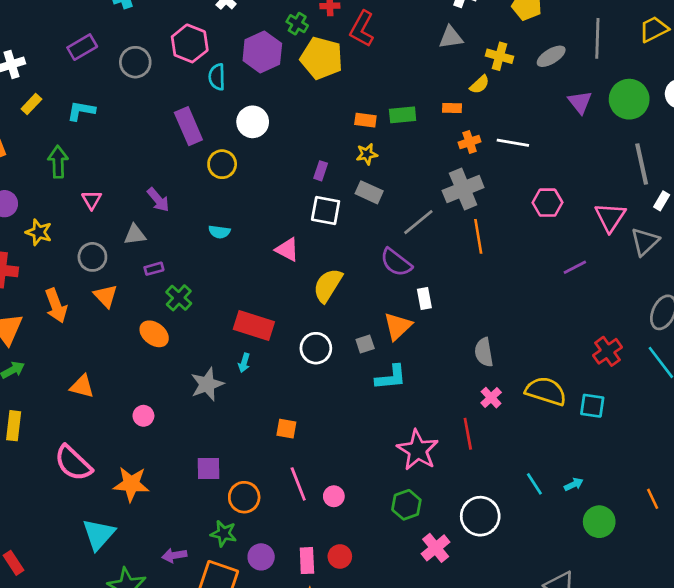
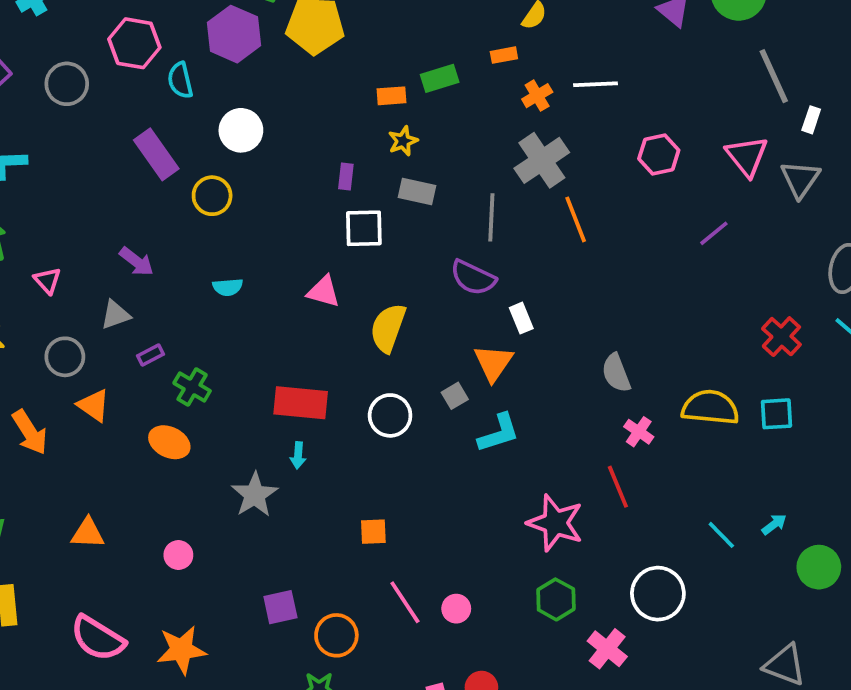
gray line: (418, 222) -> (491, 217), turned -36

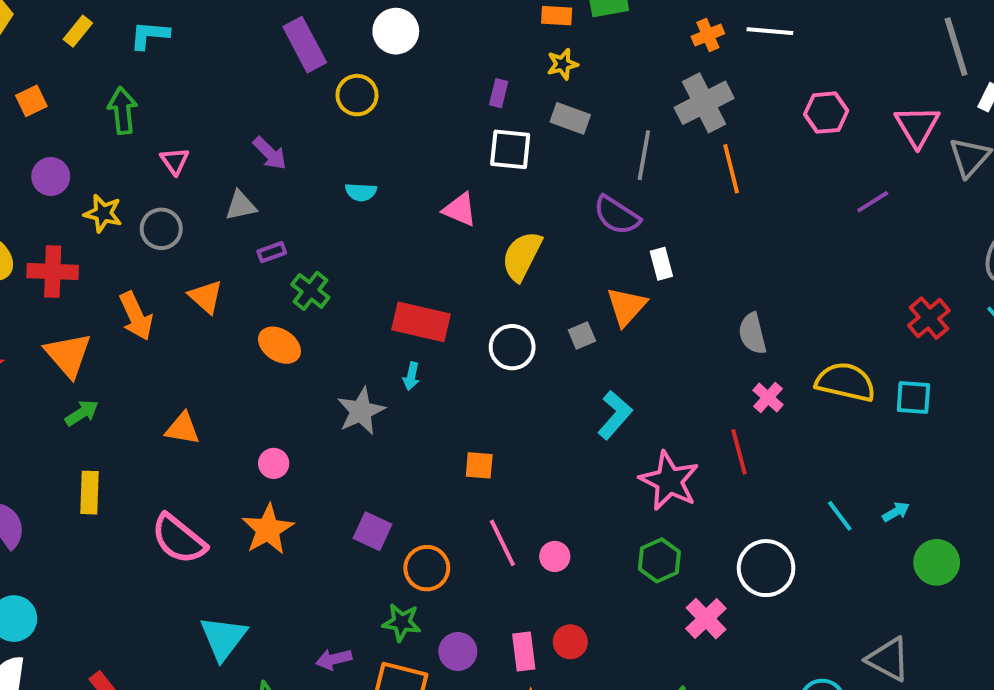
gray circle: (65, 357) -> (161, 229), moved
cyan L-shape: (499, 433) -> (615, 415), moved, turned -39
purple square: (280, 607) -> (373, 531), turned 30
orange star: (181, 650) -> (268, 529), moved, turned -30

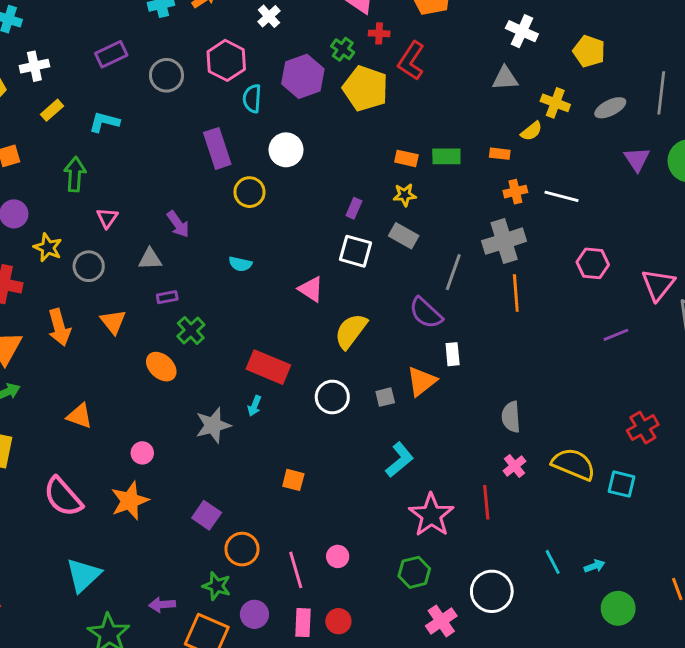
pink line: (502, 543) -> (296, 570), moved

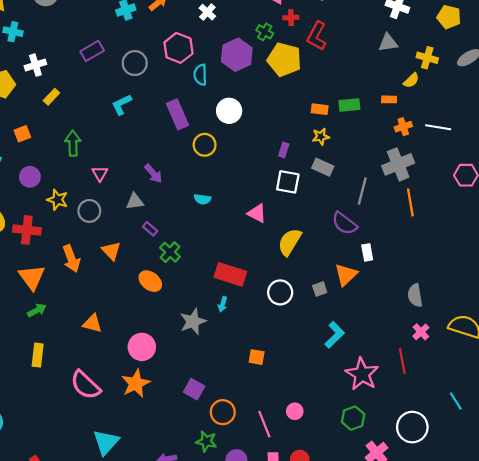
cyan L-shape: (104, 122) -> (122, 105), moved, turned -35
purple rectangle: (167, 297) -> (150, 229), turned 56
pink circle: (142, 453) -> (142, 347), size x1.6

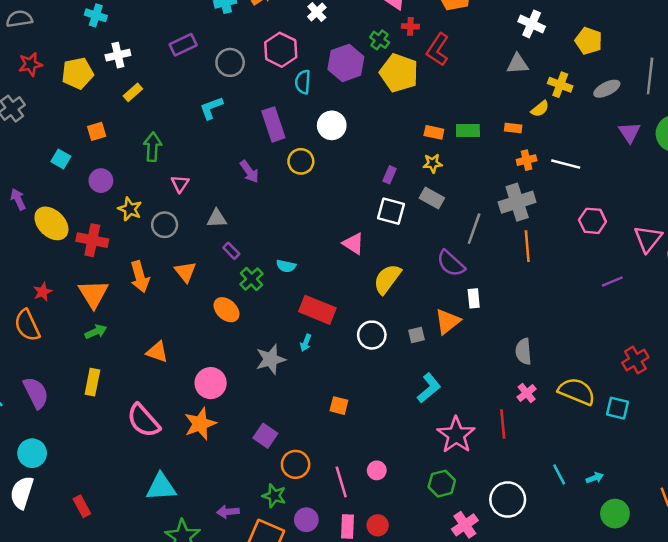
purple arrow: (153, 173) -> (249, 172), moved
cyan semicircle: (202, 199) -> (286, 266), moved
cyan triangle: (106, 442) -> (161, 487), turned 40

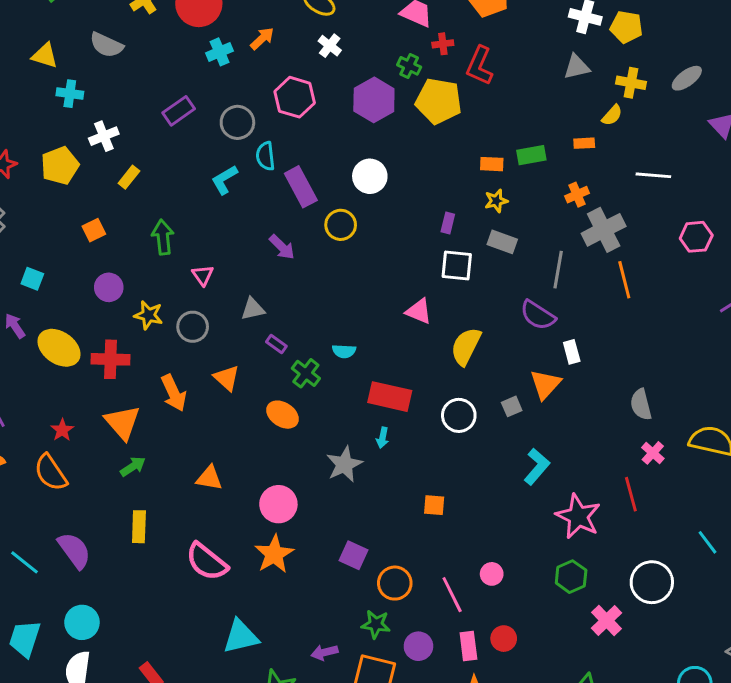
yellow pentagon: (589, 41) -> (626, 27), moved
cyan semicircle: (303, 82) -> (265, 156), moved
cyan square: (61, 159) -> (32, 279), moved
orange cross: (527, 160) -> (577, 195), moved

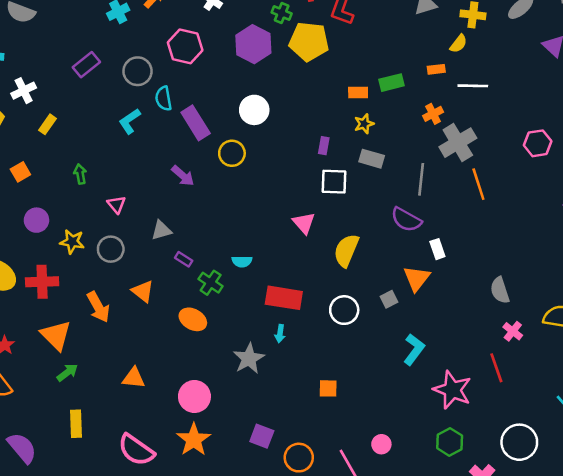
white line: (653, 175) -> (473, 86), moved
green arrow: (163, 237) -> (80, 174), size x0.7
pink triangle: (419, 311) -> (304, 223), turned 30

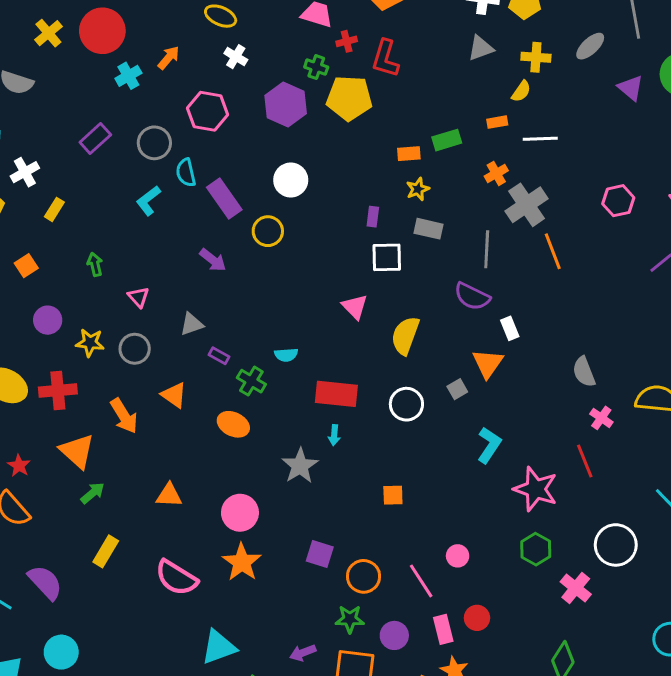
yellow rectangle: (76, 424) -> (106, 551), turned 36

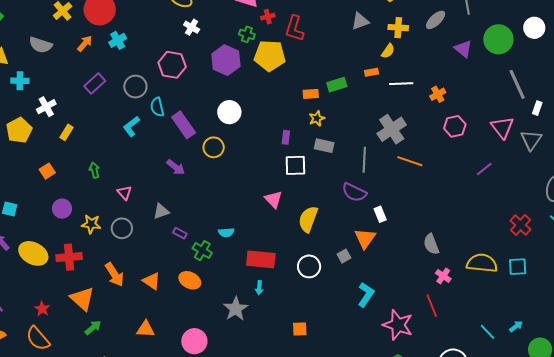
orange arrow: (169, 58) -> (85, 43), moved
orange cross: (496, 173) -> (438, 94), moved
orange line: (553, 251) -> (410, 161), turned -50
orange triangle: (174, 395) -> (152, 281), moved

